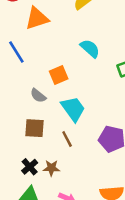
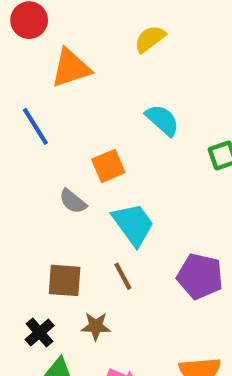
brown square: (34, 128) -> (65, 280), moved
black cross: (30, 167) -> (40, 333), moved

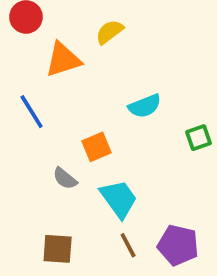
yellow semicircle: (150, 39) -> (109, 32), moved
cyan semicircle: (162, 120) -> (145, 106), turned 116
brown line: (123, 276) -> (128, 245), moved

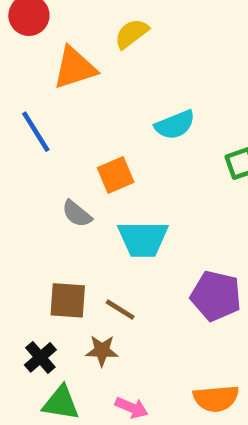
cyan trapezoid: (119, 199) -> (143, 239), turned 126
brown line: (128, 245) -> (120, 310), moved, turned -30

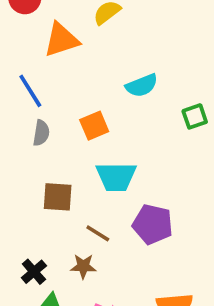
gray semicircle: (77, 214) -> (41, 133), moved, turned -120
purple pentagon: (216, 296) -> (153, 224), moved
brown square: (68, 300) -> (58, 197), moved

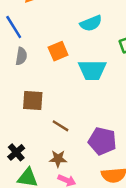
cyan trapezoid: (116, 177) -> (92, 70), moved
purple pentagon: (153, 224) -> (102, 141), moved
brown star: (83, 266) -> (58, 159), moved

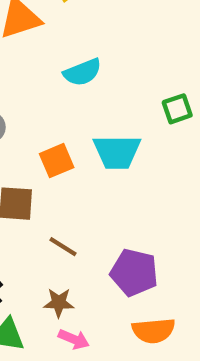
cyan semicircle: (91, 23) -> (82, 72), moved
orange square: (58, 51) -> (57, 161), moved

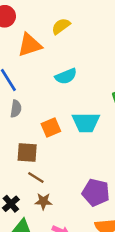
brown line: (63, 247) -> (36, 178), moved
brown star: (59, 303) -> (43, 201), moved

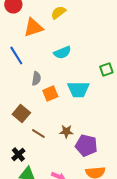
gray semicircle: (16, 109) -> (36, 78), moved
brown square: (27, 153) -> (21, 113), moved, turned 36
brown star: (43, 201) -> (66, 131), moved

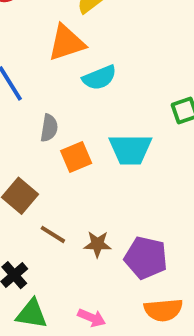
orange triangle: (33, 27) -> (66, 43), moved
brown star: (66, 131) -> (97, 244), moved

